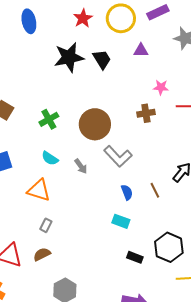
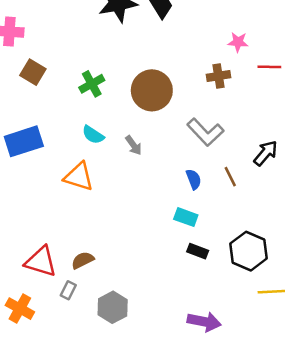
gray L-shape: (118, 156) -> (205, 132), moved
gray rectangle: (46, 225) -> (68, 290), moved
black rectangle: (135, 257) -> (198, 251), moved

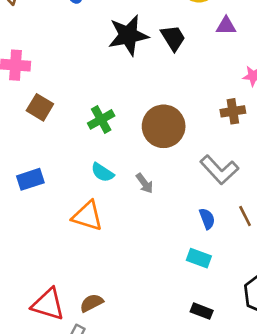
blue rectangle: (24, 141) -> (30, 179), size x0.7
black rectangle: (198, 251) -> (202, 311), moved

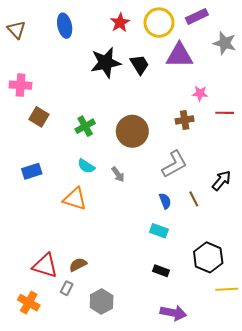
purple triangle: (226, 26) -> (179, 55), size x1.8
gray L-shape: (219, 170) -> (174, 164), turned -76

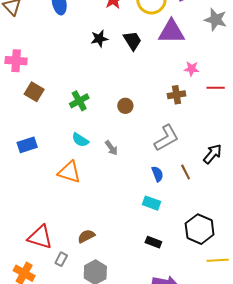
black star: (106, 63) -> (99, 39), size x0.6
brown circle: (132, 131) -> (125, 106), size x0.5
brown semicircle: (78, 265) -> (86, 236), moved

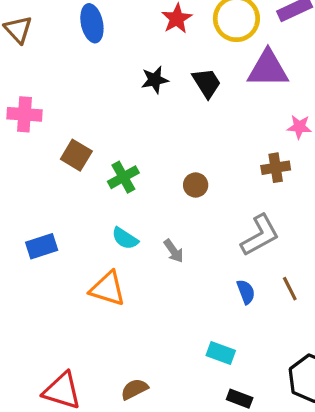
brown square: (34, 92) -> (76, 155), moved
cyan rectangle: (151, 203) -> (221, 353), moved

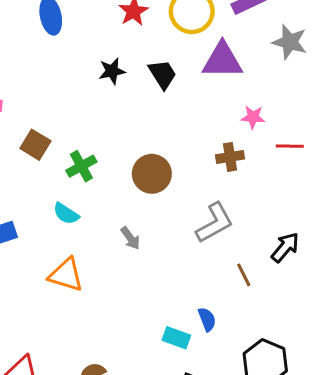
brown circle: (196, 185) -> (152, 174), size x1.6
cyan semicircle: (125, 238) -> (66, 214), moved
blue semicircle: (246, 292) -> (207, 319), moved

